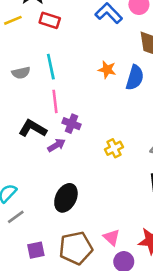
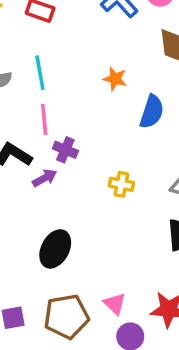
blue semicircle: (135, 78) -> (152, 112), moved
yellow cross: (114, 148) -> (121, 184), turned 36

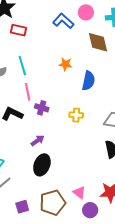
purple arrow: (45, 178) -> (38, 141), moved
yellow cross: (121, 184) -> (76, 115), moved

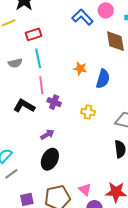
red rectangle: (19, 30) -> (33, 34), moved, turned -35
orange star: (65, 64) -> (80, 68), moved

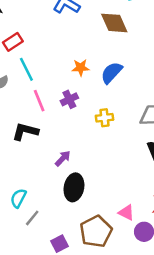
blue semicircle: (103, 79) -> (112, 73), turned -138
purple cross: (54, 102) -> (69, 99), moved, turned -32

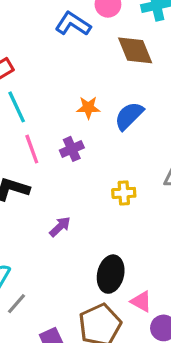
yellow cross: (105, 118) -> (124, 193), moved
black ellipse: (74, 187) -> (111, 274), moved

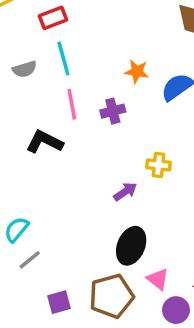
purple arrow: (60, 227) -> (125, 192), moved

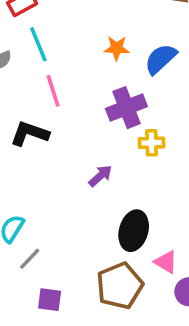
purple cross: (113, 111) -> (126, 108), moved, size x1.5
purple arrow: (125, 192) -> (100, 176), moved
purple square: (59, 302) -> (50, 300), moved, turned 30

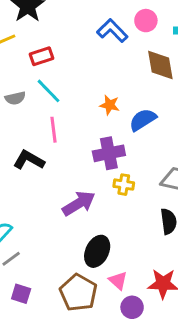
cyan line: (38, 44) -> (48, 91), turned -32
purple arrow: (100, 176) -> (79, 203), size x1.6
brown pentagon: (120, 286) -> (78, 293), turned -30

